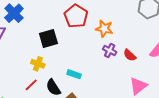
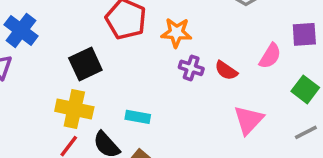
yellow cross: (38, 64) -> (74, 109), size x1.5

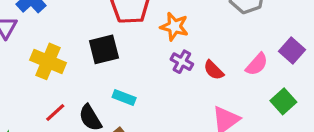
purple square: (304, 34) -> (292, 50), turned 35
black square: (85, 64) -> (104, 49), moved
yellow cross: (74, 109) -> (48, 61), moved

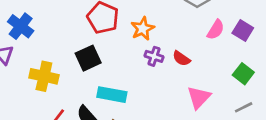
orange star: (174, 27) -> (143, 29), turned -30
pink semicircle: (257, 64) -> (216, 30), moved
cyan rectangle: (124, 98) -> (112, 95), size x1.5

